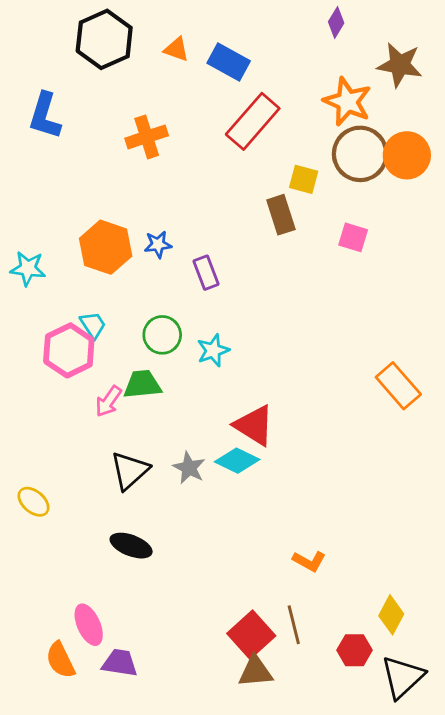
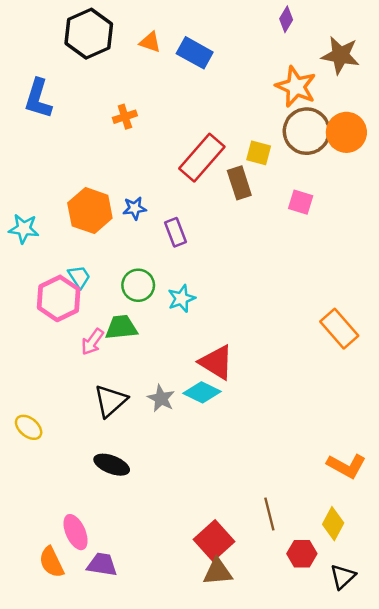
red rectangle: (253, 121) -> (202, 158), moved
orange cross: (147, 137) -> (125, 117), size x0.7
orange L-shape: (309, 561) -> (346, 466), moved, size x1.4
brown line: (294, 625) -> (269, 514), moved
black triangle: (403, 677) -> (343, 577), size x0.7

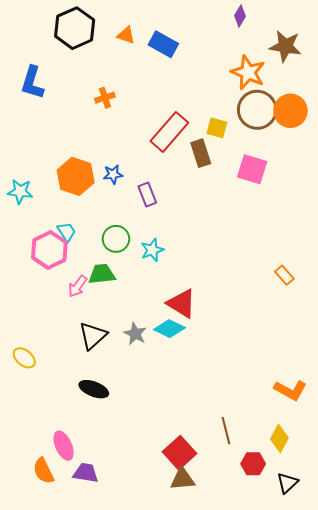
pink square: (301, 202) -> (252, 169), size x1.4
orange rectangle: (339, 329) -> (284, 275), size x0.6

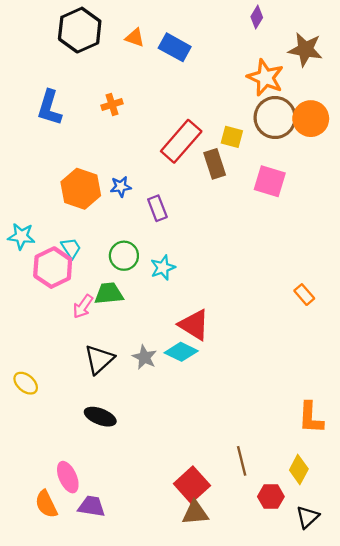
blue L-shape: (32, 83) -> (49, 108), moved
cyan star: (20, 191) -> (21, 236), moved
orange L-shape: (290, 390) -> (311, 418), turned 64

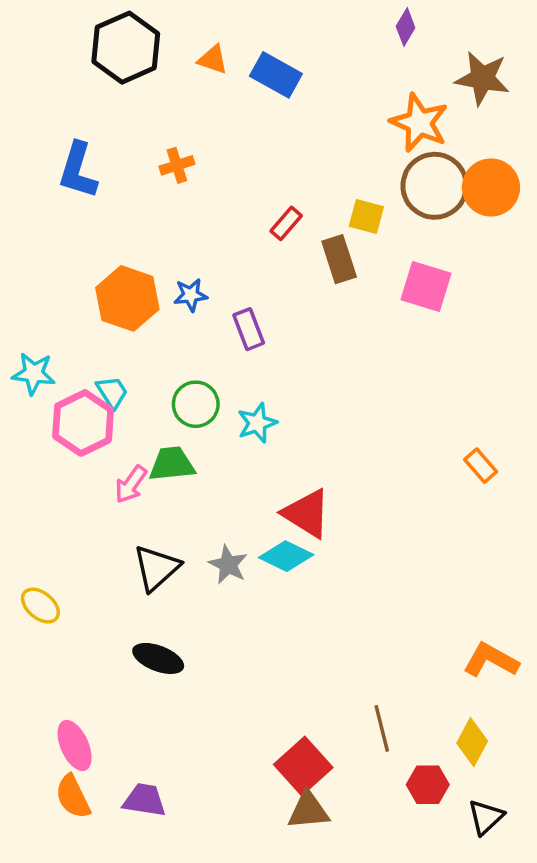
red rectangle: (181, 141) -> (286, 223), size x0.5
orange L-shape: (311, 418) -> (491, 660), turned 116
pink ellipse: (68, 477) -> (75, 745), moved

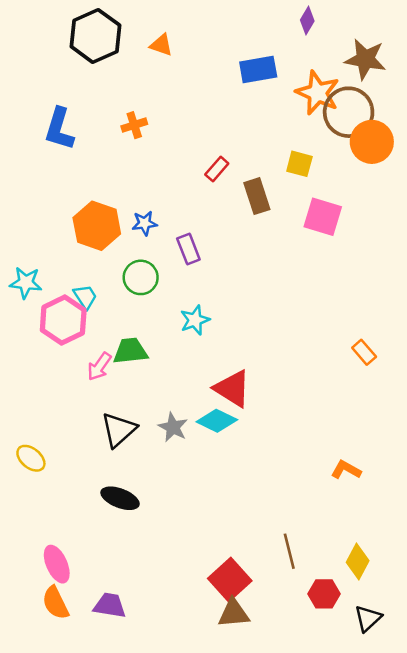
blue rectangle: (276, 75) -> (258, 70), moved, turned -39
brown circle: (435, 186) -> (349, 112), moved
yellow square: (366, 216) -> (299, 164), moved
green circle: (196, 404) -> (141, 277), moved
orange L-shape: (491, 660) -> (346, 470), moved, size x0.7

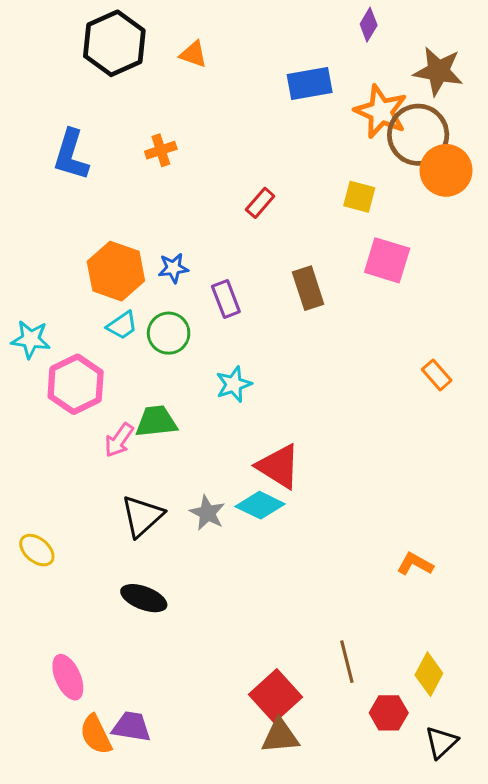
brown rectangle: (257, 196) -> (308, 288), moved
cyan trapezoid: (85, 297) -> (122, 325), moved, turned 88
orange rectangle: (364, 352) -> (437, 375), moved
orange semicircle: (55, 603) -> (96, 735), moved

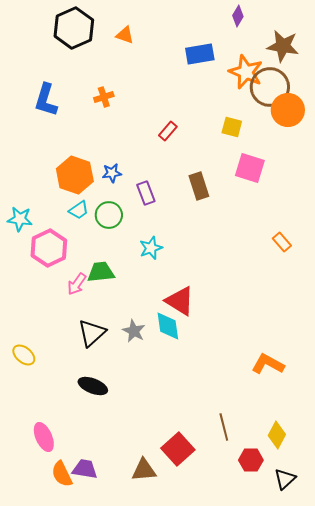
cyan diamond: (260, 505) -> (168, 326), turned 56
orange L-shape: (415, 564) -> (268, 364), size x1.4
brown triangle: (280, 736) -> (144, 470), moved

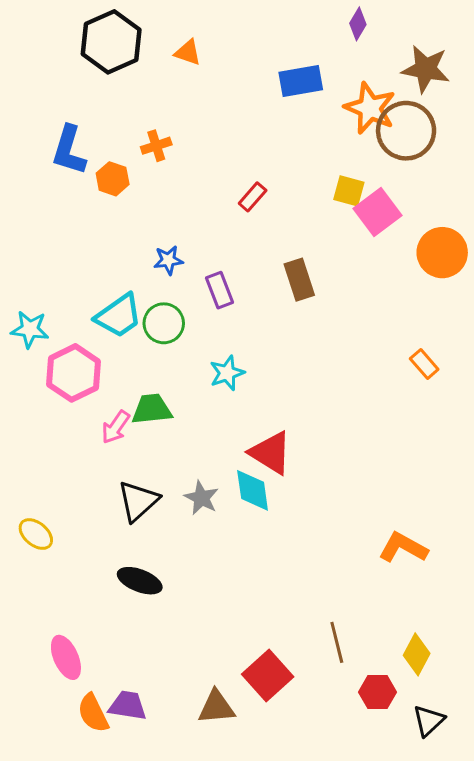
orange circle: (288, 110) -> (442, 253), moved
pink square: (250, 168) -> (377, 212), moved, turned 36
orange hexagon: (75, 175) -> (113, 179), moved, size x0.6
cyan trapezoid: (79, 210) -> (119, 316), size x1.6

